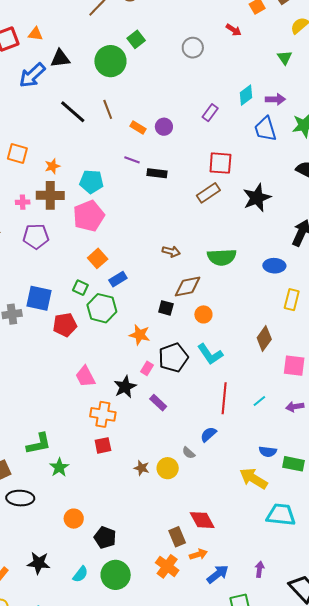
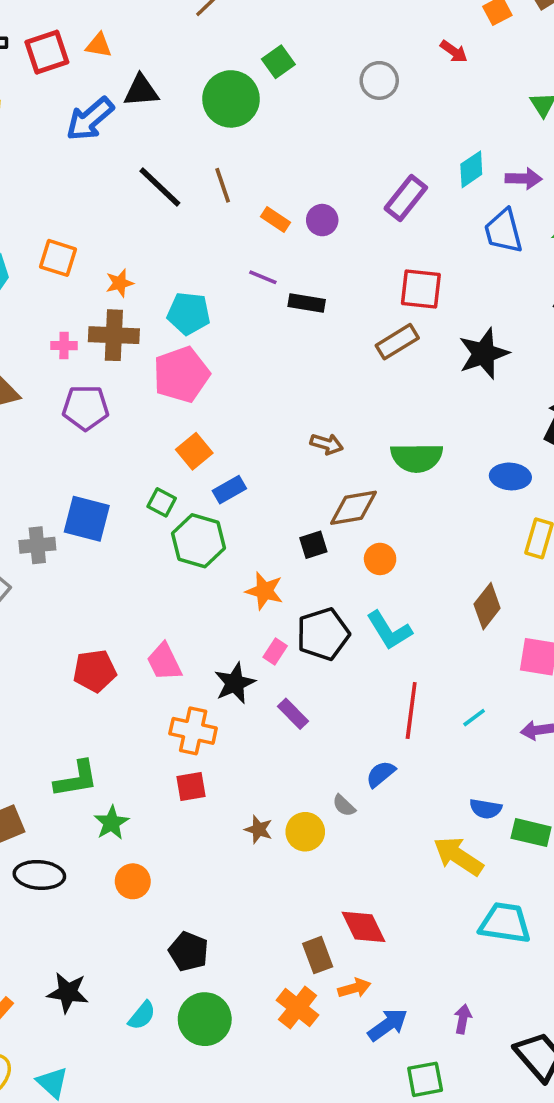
purple rectangle: (210, 113) -> (406, 198), size x1.4
black square: (166, 308) -> (313, 545), turned -35
red pentagon: (65, 325) -> (95, 671), moved
orange circle: (74, 519) -> (133, 881), moved

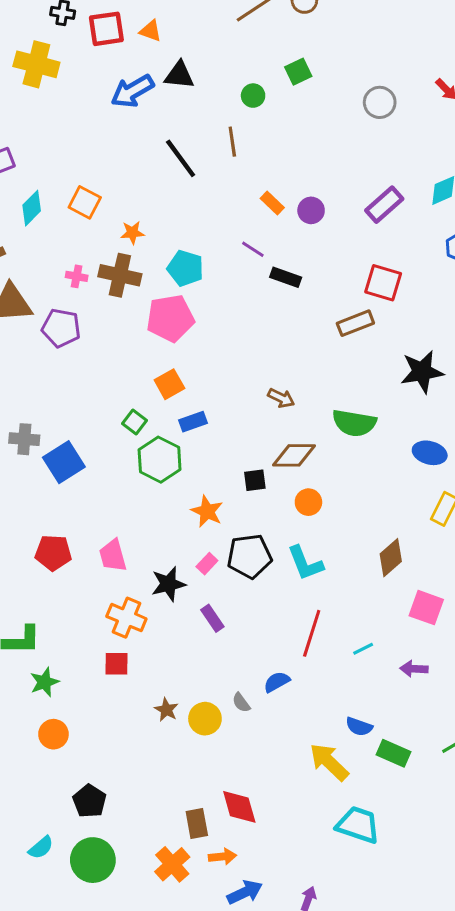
green circle: (231, 99) -> (253, 96), size x0.5
brown line: (223, 185) -> (232, 142), moved
black star: (484, 354) -> (422, 372), moved
purple pentagon: (85, 408) -> (61, 328), moved
blue square: (87, 519) -> (64, 462), moved, turned 33

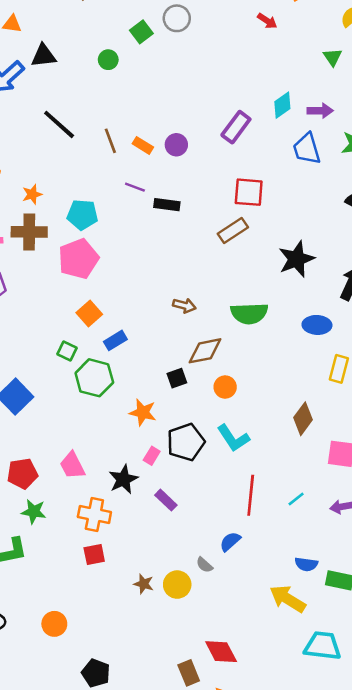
gray circle: (380, 102) -> (177, 18), moved
brown line: (232, 142) -> (110, 141), moved
green star: (44, 682) -> (34, 512), moved, turned -30

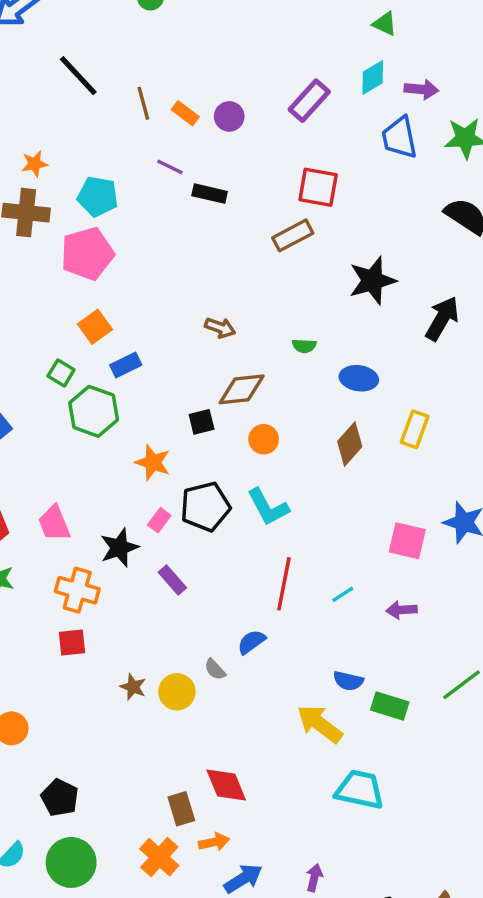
green triangle: (333, 57) -> (385, 24), moved, turned -36
green semicircle: (249, 313) -> (304, 346), size x0.5
blue ellipse: (317, 325) -> (359, 378), moved
brown diamond: (303, 419) -> (350, 444), moved

